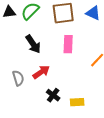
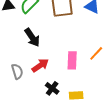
pink rectangle: (68, 44) -> (72, 60), moved

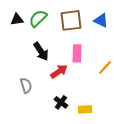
pink rectangle: (72, 60) -> (77, 53), moved
red arrow: (40, 65) -> (59, 71), moved

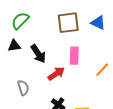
green semicircle: (38, 18) -> (20, 21), moved
black triangle: (17, 19) -> (14, 46), moved

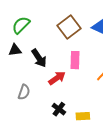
brown square: (68, 23) -> (69, 27), turned -30
gray semicircle: (23, 88) -> (24, 92), turned 35

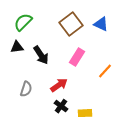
pink rectangle: (75, 60) -> (77, 57), turned 30
red arrow: (57, 78) -> (59, 85), moved

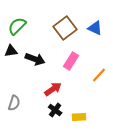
black arrow: (41, 55) -> (35, 59), turned -36
gray semicircle: (26, 89) -> (14, 103), moved

